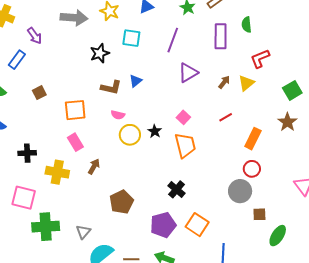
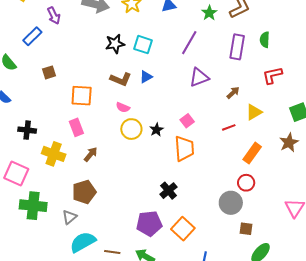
cyan square: (131, 38) -> (143, 45), moved
yellow triangle: (246, 83) -> (254, 112), moved
brown pentagon: (122, 202) -> (84, 192), moved

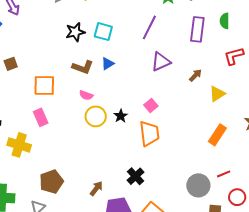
red line: (229, 127) -> (224, 174), moved
brown arrow: (91, 154) -> (96, 188), moved
red circle: (246, 183) -> (237, 197), moved

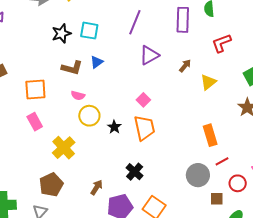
black star: (121, 116) -> (114, 127), moved
orange rectangle: (217, 135) -> (210, 135), moved, turned -45
yellow cross: (19, 145) -> (64, 148), moved, turned 35

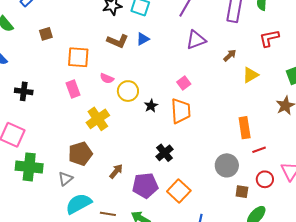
pink semicircle: (78, 95) -> (107, 78), moved
red line: (222, 161) -> (259, 150), moved
brown arrow: (97, 187) -> (116, 171), moved

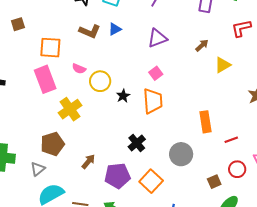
purple triangle: (196, 40) -> (157, 38), moved
pink rectangle: (73, 89) -> (45, 79), size x1.5
orange rectangle: (245, 128) -> (205, 122), moved
gray circle: (227, 165) -> (181, 154), moved
brown square: (242, 192) -> (214, 182), turned -32

